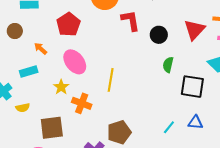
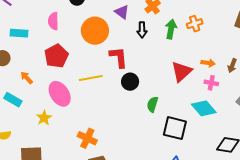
black circle: (159, 35) -> (130, 82), moved
cyan rectangle: (29, 71) -> (13, 100), turned 42
yellow line: (111, 80) -> (91, 78), moved, turned 65
orange cross: (82, 103) -> (87, 138), moved

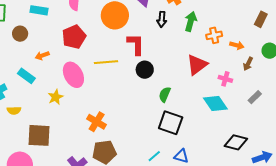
orange cross: (195, 24) -> (214, 35), moved
orange arrow: (208, 63) -> (237, 45), moved
orange arrow: (27, 78) -> (42, 56), turned -72
black square: (175, 128) -> (171, 123), moved

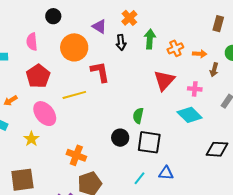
black circle: (145, 70) -> (120, 138), moved

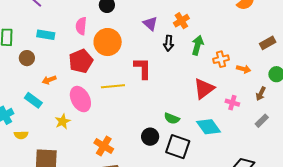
brown rectangle: (218, 24) -> (268, 43), turned 35
orange circle: (74, 47) -> (108, 42), moved
brown arrow: (214, 70) -> (261, 94), moved
cyan diamond: (190, 115) -> (208, 127), moved
green semicircle: (138, 116) -> (172, 118), turned -91

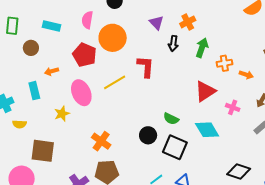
red pentagon: (81, 61) -> (84, 55), turned -30
yellow line: (113, 86) -> (115, 82), turned -30
cyan rectangle: (33, 100) -> (34, 91), turned 36

